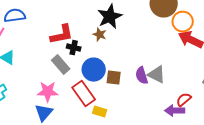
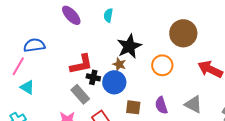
orange circle: (183, 22) -> (162, 65), moved
blue circle: (94, 70) -> (114, 82), moved
gray triangle: (157, 75) -> (193, 104), moved

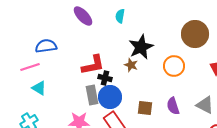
pink line: (18, 66) -> (30, 67), turned 42
blue circle: (114, 82) -> (110, 97), moved
gray rectangle: (80, 94) -> (92, 95), turned 30

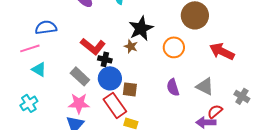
red L-shape: (93, 65) -> (93, 46), turned 50
gray rectangle: (92, 95) -> (80, 76), moved, turned -36
brown square: (145, 108) -> (130, 89), moved

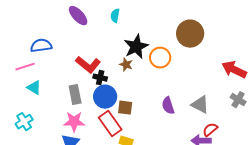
orange circle: (174, 47) -> (160, 58), moved
red arrow: (222, 51) -> (234, 70), moved
gray rectangle: (80, 76) -> (75, 95), turned 36
gray cross: (242, 96) -> (238, 100), moved

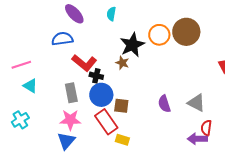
blue semicircle: (41, 46) -> (62, 39), moved
orange circle: (160, 58) -> (159, 35), moved
red semicircle: (210, 130) -> (206, 128), turned -42

